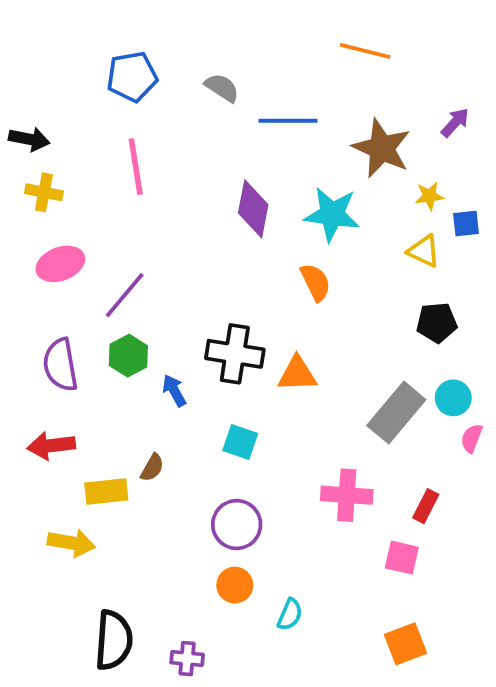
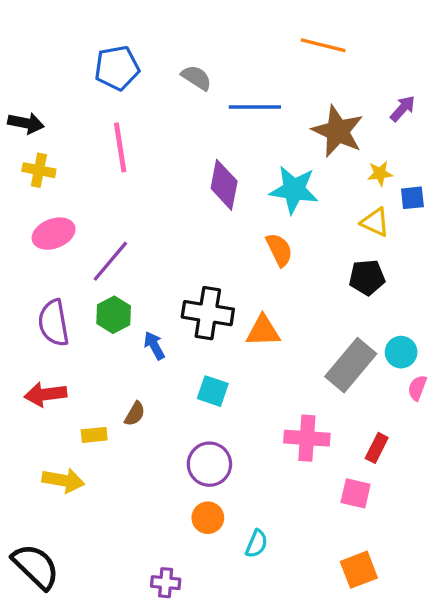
black pentagon: (437, 323) -> (367, 277), moved
yellow rectangle: (106, 491) -> (94, 435), size x0.7
black semicircle: (114, 640) -> (36, 566), moved, turned -50

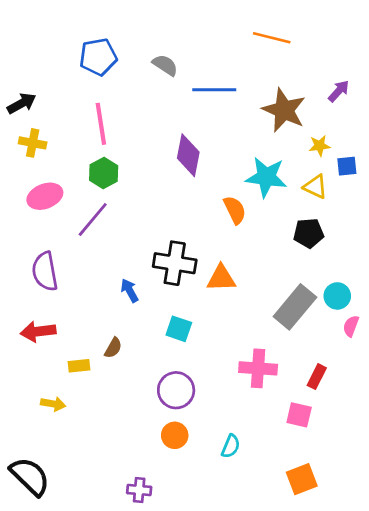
black arrow: (26, 123) -> (22, 103), turned -40
cyan star: (294, 190) -> (266, 177), moved
green hexagon: (114, 315) -> (104, 173), moved
yellow arrow: (63, 480) -> (53, 404), size x0.7
cyan semicircle: (257, 544) -> (231, 446), moved

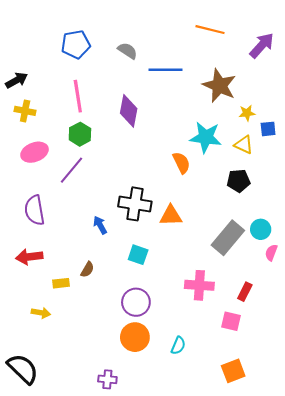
purple arrow: (339, 91) -> (262, 45), moved, size x1.5
purple diamond: (188, 155) -> (129, 111), moved
orange circle: (175, 435) -> (135, 337), size x1.4

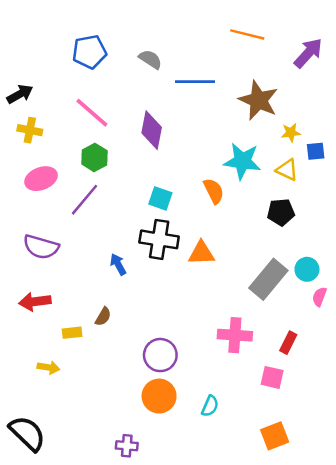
pink line: (78, 96) -> (92, 113), turned -40
purple semicircle: (35, 210) -> (41, 247), turned -64
cyan square: (138, 255) -> (160, 198), moved

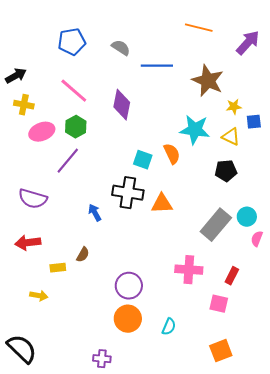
pink ellipse: (41, 179) -> (42, 132), moved
cyan square: (160, 198) -> (143, 160), moved

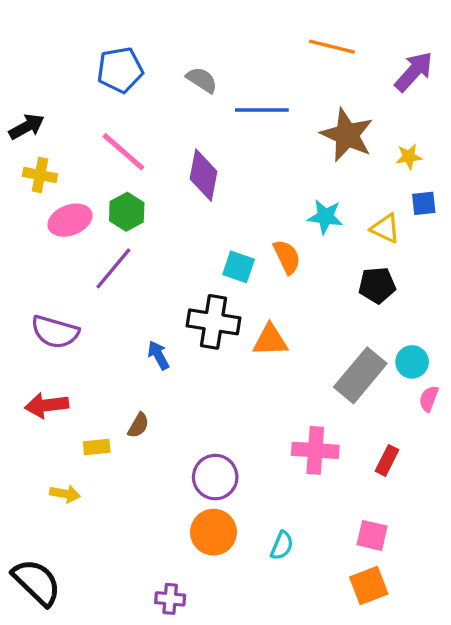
yellow star: (234, 107) -> (409, 157), moved
cyan star: (195, 130) -> (325, 217), size x0.7
pink square: (219, 304) -> (372, 535), moved

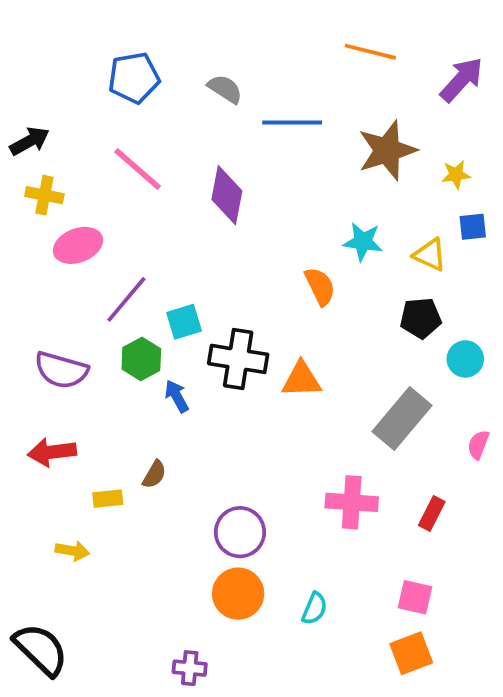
brown star: (347, 135) -> (387, 150), turned 30
green hexagon: (127, 212) -> (141, 359), moved
cyan square: (239, 267) -> (184, 322), moved, turned -36
cyan circle: (412, 362) -> (465, 359), moved

